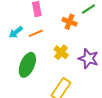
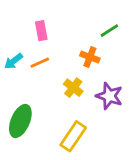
orange cross: (69, 22) -> (90, 57), moved
green ellipse: (27, 65) -> (20, 121), moved

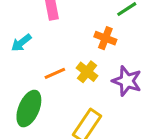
orange line: (40, 63) -> (55, 73), moved

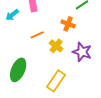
cyan arrow: (21, 43) -> (12, 15), moved
orange line: (55, 73) -> (37, 35), moved

